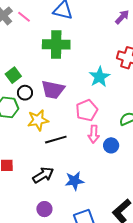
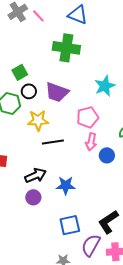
purple circle: (44, 209) -> (33, 197), moved

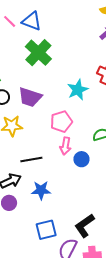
blue triangle: (78, 15) -> (32, 21), moved
green cross: (66, 48) -> (38, 53), turned 36
black line: (53, 142) -> (31, 159), moved

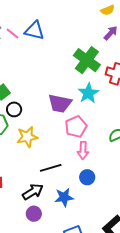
green cross: (38, 53) -> (87, 60), moved
purple trapezoid: (30, 97) -> (60, 103), moved
blue circle: (81, 159) -> (87, 177), moved

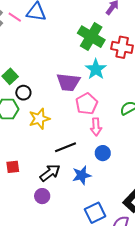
purple circle: (34, 214) -> (42, 196), moved

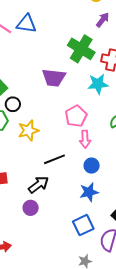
cyan star: (96, 69) -> (98, 84), moved, turned 30
purple trapezoid: (68, 82) -> (54, 78), moved
blue star: (82, 175) -> (89, 192), moved

